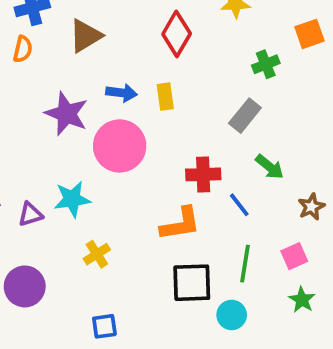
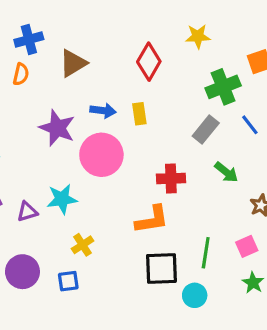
green cross: (266, 64) -> (223, 87), size x1.5
blue line: (239, 205) -> (250, 125), moved
blue square: (104, 326) -> (68, 281), moved

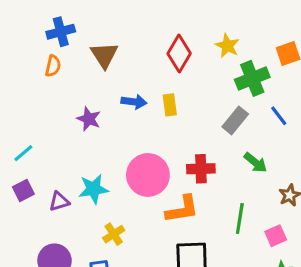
yellow star: (198, 36) -> (227, 46), moved, turned 30
brown triangle: (73, 63) -> (104, 55), turned -32
purple star: (57, 128) -> (89, 119), size x0.7
pink circle: (101, 155) -> (148, 175), moved
green line: (206, 253) -> (240, 219), moved

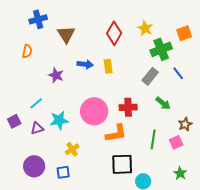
orange semicircle: (53, 66) -> (27, 51), moved
cyan line: (23, 153) -> (36, 103), moved
pink square: (276, 236) -> (176, 142), moved

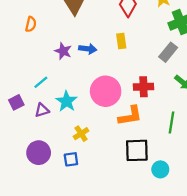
blue arrow: (85, 64) -> (88, 49), moved
cyan star: (59, 120) -> (67, 101), turned -30

